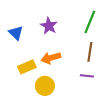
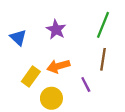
yellow rectangle: (27, 67) -> (31, 76), turned -30
purple line: (87, 76) -> (86, 85), moved, turned 56

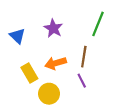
brown line: (103, 59) -> (84, 57), moved
yellow rectangle: (31, 76) -> (29, 73), turned -66

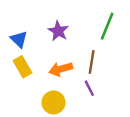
yellow rectangle: (29, 73) -> (23, 67), moved

